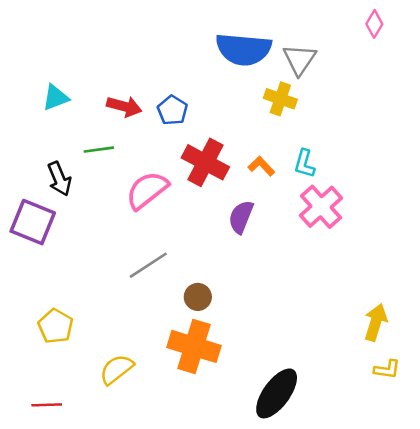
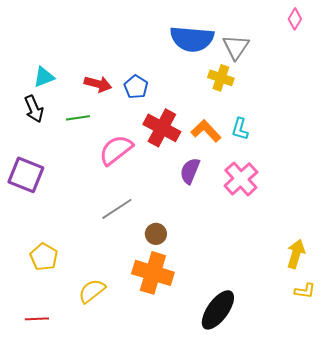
orange L-shape: (261, 166) -> (206, 131), size x1.4
black arrow: (59, 179) -> (34, 109), moved
pink cross: (321, 207) -> (241, 179), moved

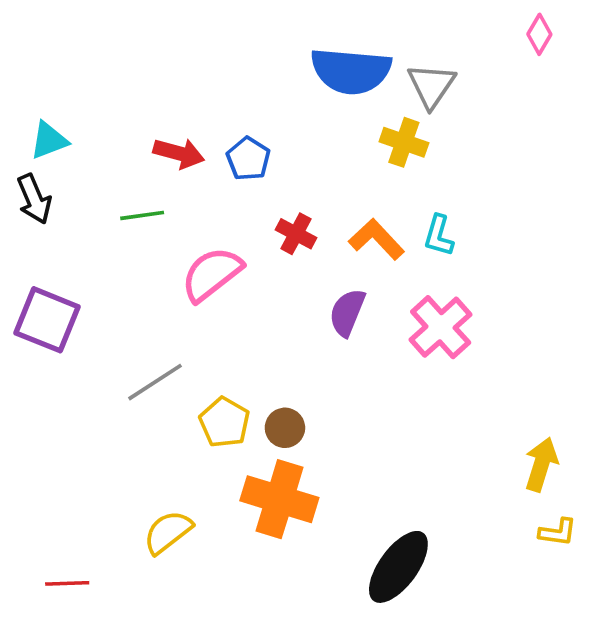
cyan triangle: (44, 77) -> (49, 140), moved
black arrow: (34, 109) -> (34, 199), moved
red cross: (162, 128) -> (296, 234), size x0.6
gray line: (117, 209) -> (155, 382), moved
yellow pentagon: (44, 257) -> (225, 422), moved

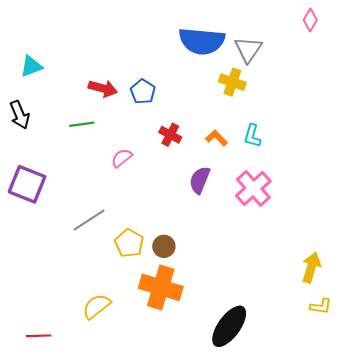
cyan triangle: (49, 140) -> (31, 66), moved
orange L-shape: (376, 239) -> (217, 138), size x0.7
pink semicircle: (212, 274) -> (122, 158), size x0.6

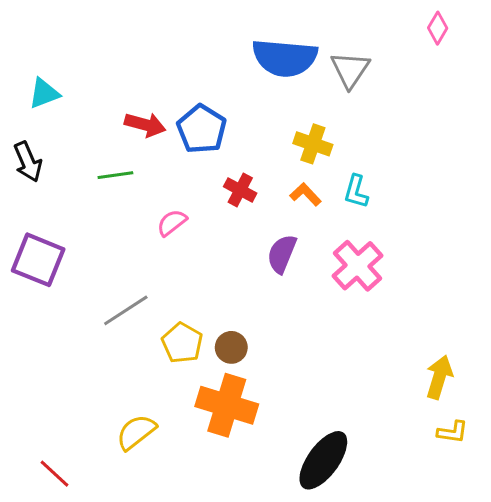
yellow cross: (232, 82) -> (313, 144), moved
blue pentagon: (143, 92) -> (202, 129), size x1.4
red line: (39, 336) -> (55, 474), turned 45

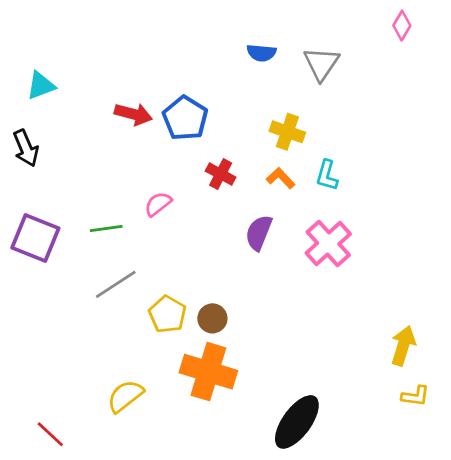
blue semicircle: (285, 58) -> (261, 53), size x0.5
green line: (115, 175) -> (106, 229), moved

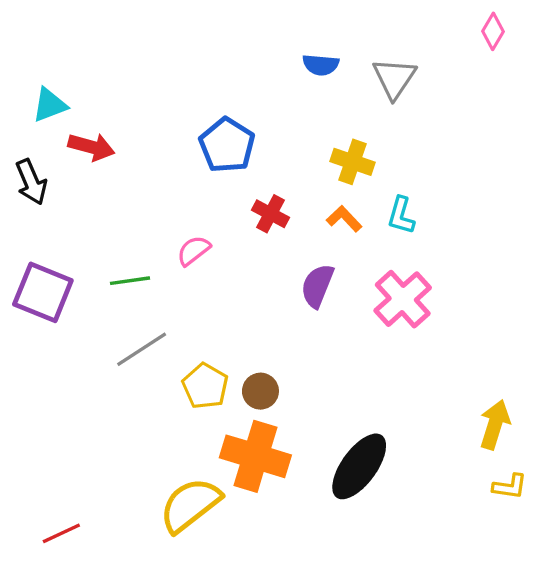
red arrow: (133, 114) -> (91, 147), moved
yellow semicircle: (125, 396) -> (190, 505), moved, size x1.4
black ellipse: (297, 422) -> (359, 466), moved
red line: (50, 434) -> (61, 533), turned -68

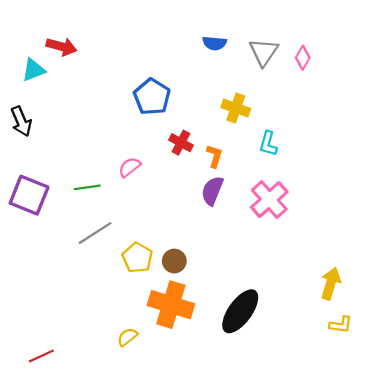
pink diamond: (493, 31) -> (303, 58), moved
red arrow: (91, 147) -> (61, 47), moved
orange L-shape: (344, 219) -> (215, 156), moved, turned 60
yellow semicircle: (190, 505) -> (127, 337), size x0.5

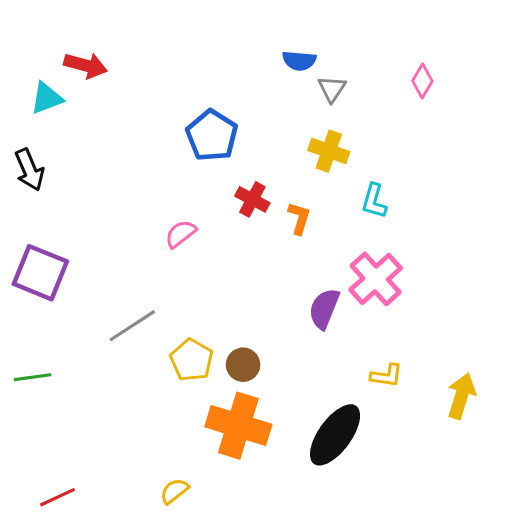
gray triangle: (264, 52) -> (332, 89), moved, size x0.7
green line: (87, 187) -> (33, 377), moved
purple semicircle: (212, 191) -> (324, 309), moved
yellow L-shape: (341, 325) -> (386, 376), moved
yellow semicircle: (127, 337) -> (174, 491), moved

